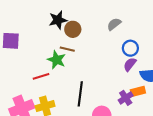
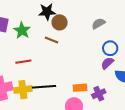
green star: (57, 60) -> (22, 30), moved
orange rectangle: (138, 91) -> (80, 88), moved
black line: (80, 94) -> (44, 87), moved, turned 70

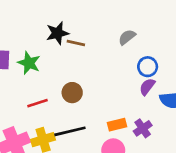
brown circle: (60, 22) -> (72, 93), moved
brown line: (52, 40) -> (76, 43), moved

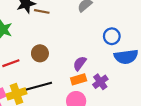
blue circle: (148, 67) -> (112, 36), moved
purple semicircle: (147, 87) -> (80, 63), moved

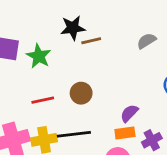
brown line: (42, 11) -> (91, 41), turned -32

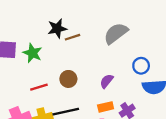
gray semicircle: (147, 41) -> (116, 33), size x1.6
purple semicircle: (129, 113) -> (107, 81), moved

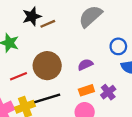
brown circle: (68, 79) -> (47, 66), size x1.6
purple semicircle: (107, 81) -> (85, 65), turned 32

